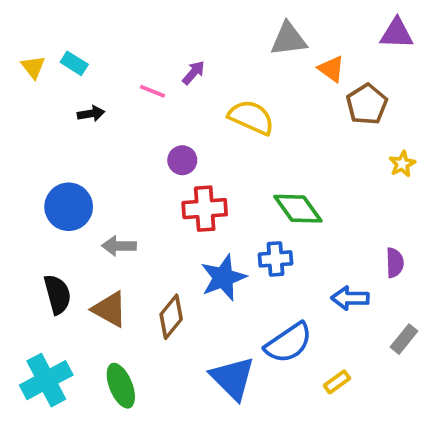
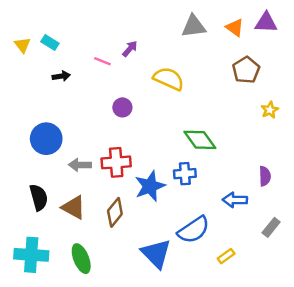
orange triangle: (331, 69) -> (235, 27), moved
red cross: (205, 209) -> (116, 162), moved
cyan cross: (46, 380) -> (31, 255), turned 32

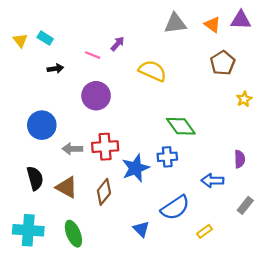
purple circle: (122, 107) -> (96, 96), moved, size x1.6
blue triangle: (156, 254) -> (141, 229), size x0.6

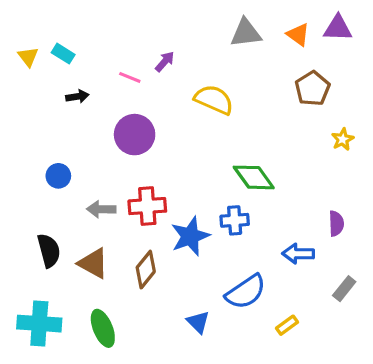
blue circle: (42, 125) -> (58, 176), size x0.6

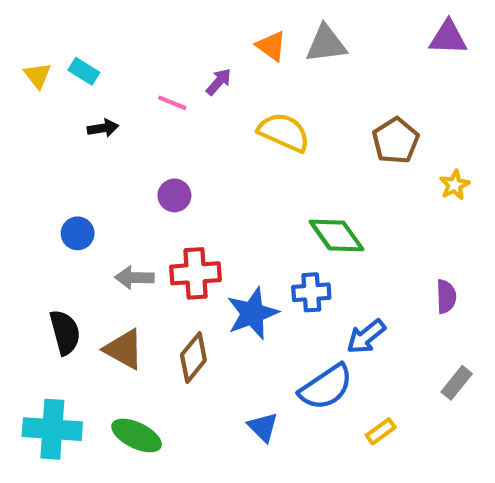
orange triangle: (298, 35) -> (271, 46), moved
brown pentagon: (312, 89) -> (396, 141), moved
purple circle: (135, 135) -> (174, 195), moved, size x0.6
blue arrow: (298, 254) -> (366, 337), moved, turned -40
green ellipse: (103, 328) -> (137, 435), turned -42

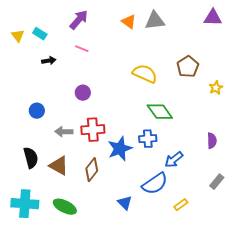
purple arrow: (219, 82) -> (79, 20), moved, size x1.5
yellow semicircle: (284, 132) -> (145, 74), moved

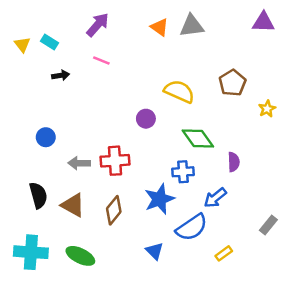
purple circle: (83, 93) -> (146, 119), moved
purple semicircle: (212, 141) -> (234, 162), moved
blue star: (120, 149) -> (159, 199), moved

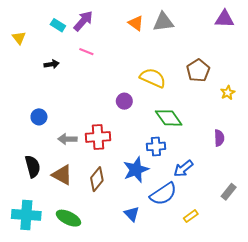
cyan rectangle: (49, 42) -> (58, 25), moved
purple semicircle: (234, 162) -> (219, 138), moved

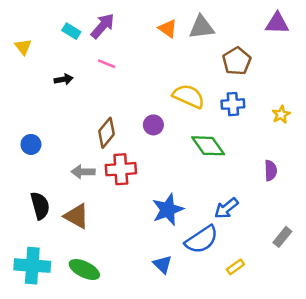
brown pentagon: (198, 71) -> (237, 61), moved
blue circle: (39, 117) -> (31, 144), moved
blue cross: (156, 146) -> (233, 104), moved
brown diamond: (97, 179) -> (107, 133), moved

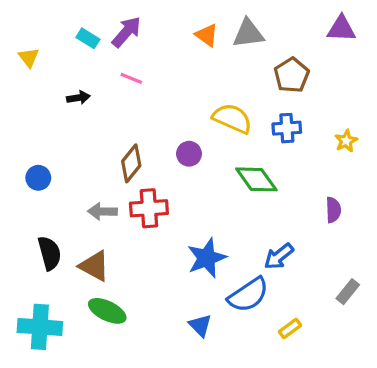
green ellipse: (84, 270) -> (107, 311), moved

